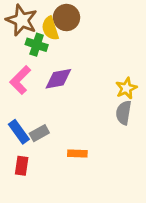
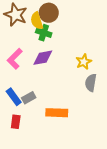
green cross: (37, 45) -> (44, 33), moved
yellow star: (126, 88) -> (84, 62), moved
orange rectangle: (77, 153) -> (57, 113), size x1.5

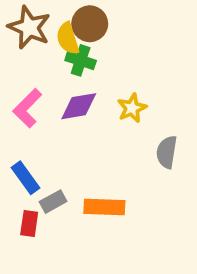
yellow star: (84, 62) -> (132, 108), moved
gray rectangle: (29, 98) -> (53, 202), moved

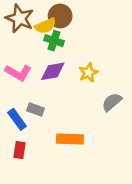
yellow semicircle: (68, 38) -> (45, 26), turned -95
pink L-shape: (27, 108) -> (18, 73), turned -105
gray semicircle: (167, 152) -> (112, 102), turned 40
gray rectangle: (53, 202) -> (36, 109), moved, turned 49

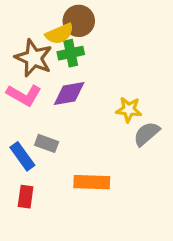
brown star: (20, 18) -> (34, 58), moved
green cross: (54, 41) -> (71, 53), turned -30
yellow star: (88, 73) -> (129, 110), moved, turned 30

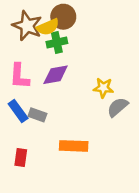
brown star: (34, 58) -> (27, 26), moved
pink L-shape: (24, 95) -> (19, 76), turned 64
blue rectangle: (22, 156) -> (18, 111), moved

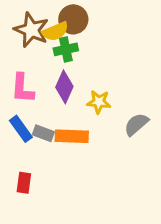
purple diamond: (56, 75) -> (64, 87), turned -56
yellow star: (103, 88) -> (99, 102), moved
orange rectangle: (74, 146) -> (72, 136), moved

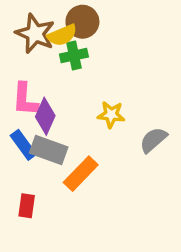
purple diamond: (64, 87) -> (45, 116), moved
gray rectangle: (43, 133) -> (49, 150), size x1.5
orange rectangle: (72, 136) -> (81, 174), moved, turned -48

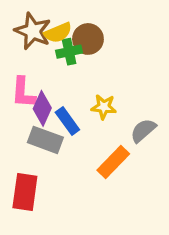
brown circle: (82, 22) -> (88, 39), moved
blue rectangle: (23, 145) -> (67, 121), moved
orange rectangle: (81, 174) -> (113, 162), moved
red rectangle: (27, 206) -> (25, 192), size x1.6

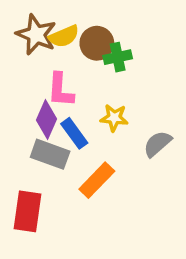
green cross: (69, 52) -> (118, 57), moved
pink L-shape: (23, 93) -> (60, 90), moved
orange rectangle: (113, 162) -> (97, 180), moved

